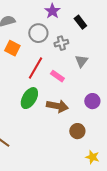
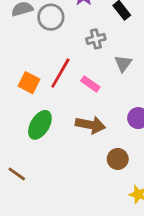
gray circle: (38, 33) -> (51, 17), moved
orange square: (12, 48) -> (29, 83), moved
green ellipse: (29, 98) -> (40, 125), moved

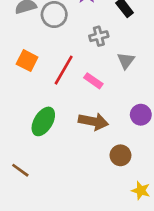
orange square: (29, 83) -> (27, 61), moved

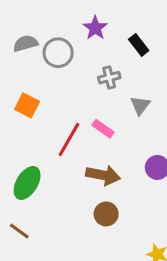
red line: (64, 70) -> (69, 140), moved
green ellipse: (43, 121) -> (27, 183), moved
brown circle: (120, 155) -> (106, 214), moved

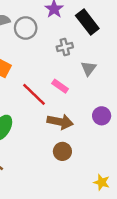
black rectangle: (139, 45) -> (87, 22), size x1.5
red line: (69, 140) -> (34, 94), turned -76

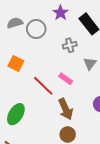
brown arrow: (60, 122) -> (66, 109), turned 55

